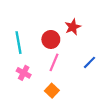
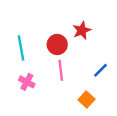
pink line: (54, 62) -> (61, 70), turned -30
orange square: (52, 91) -> (86, 100), moved

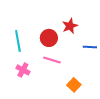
pink line: (61, 70) -> (52, 60), turned -66
blue line: (101, 70) -> (90, 47), moved, turned 48

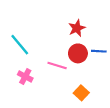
red circle: (49, 38) -> (78, 53), moved
cyan line: (18, 41) -> (20, 45), turned -30

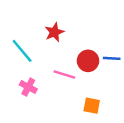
red star: (77, 28) -> (54, 32), moved
orange square: (81, 93) -> (92, 106), turned -32

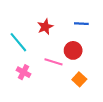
blue line: (112, 58) -> (81, 24), moved
orange square: (92, 106) -> (79, 79), moved, turned 32

